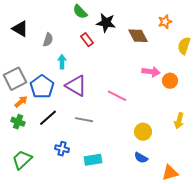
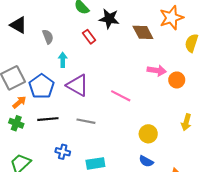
orange star: (165, 22) -> (171, 18), size x1.6
gray semicircle: (48, 40) -> (48, 37), turned -40
black line: (48, 118) -> (48, 119), turned 36

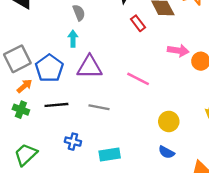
gray semicircle: (48, 37) -> (79, 13), moved
red rectangle: (89, 37) -> (138, 23), moved
purple triangle: (77, 85) -> (90, 67), turned -30

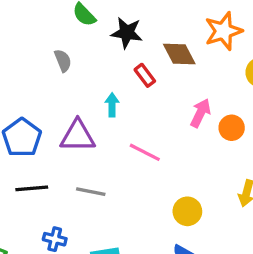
cyan arrow: (73, 39) -> (112, 105), moved
pink arrow: (178, 50) -> (200, 113), turned -72

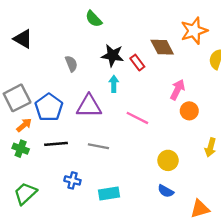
black star: (127, 33) -> (113, 55), moved
gray semicircle: (63, 61) -> (71, 64), moved
orange circle: (232, 128) -> (189, 111), moved

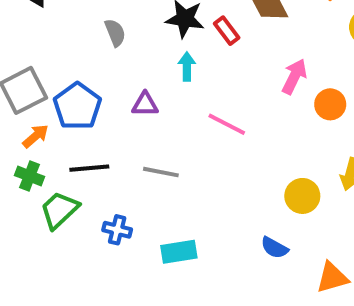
purple triangle: (89, 106) -> (145, 104), size x0.6
orange circle: (189, 111) -> (330, 104), moved
yellow circle: (168, 160) -> (302, 196), moved
green trapezoid: (25, 193) -> (59, 210), moved

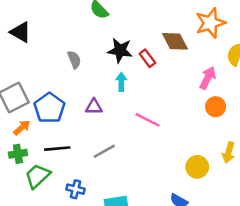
pink arrow: (294, 76) -> (208, 78), moved
gray line: (161, 172) -> (104, 151), turned -40
green cross: (30, 176) -> (18, 154), turned -30

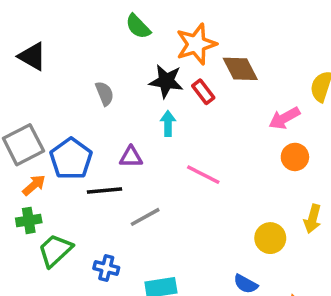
orange star: (210, 23) -> (196, 44), moved
pink arrow: (208, 78) -> (284, 118), turned -145
black line: (57, 149) -> (105, 190), moved

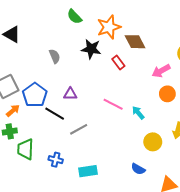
red rectangle: (203, 92) -> (118, 63), moved
cyan arrow: (168, 123) -> (138, 113), moved, turned -40
black line: (105, 190) -> (55, 114), turned 36
green trapezoid: (55, 250) -> (25, 149), turned -45

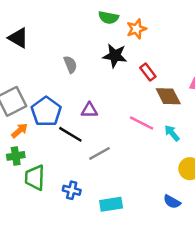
green semicircle: (74, 17) -> (108, 17), moved, turned -35
orange star: (109, 27) -> (136, 29), size x0.7
brown diamond: (135, 42) -> (168, 96), moved

